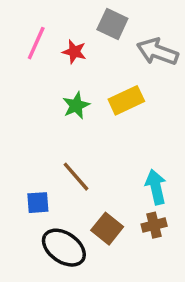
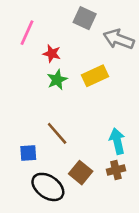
red star: (74, 52) -> (52, 54), moved

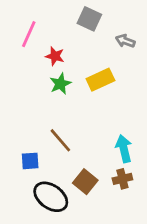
gray arrow: (119, 39) -> (125, 41), size x0.6

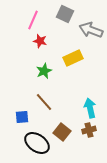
pink line: (29, 34) -> (33, 20), moved
gray arrow: (125, 41) -> (91, 30), size x1.6
green star: (60, 84) -> (44, 71), moved

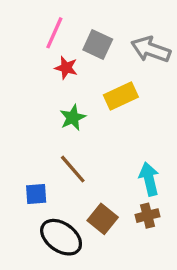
gray square: (65, 14) -> (98, 44), moved

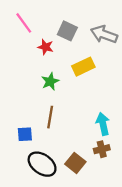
pink line: (54, 33) -> (24, 23), moved, turned -60
brown line: (73, 169) -> (50, 117), turned 50
brown square: (103, 219) -> (75, 163), moved

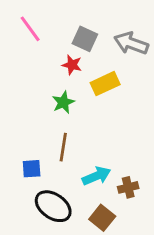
red star: (46, 47) -> (72, 65), moved
cyan arrow: (103, 124) -> (96, 176), moved, turned 80
brown square: (75, 163) -> (102, 218), moved

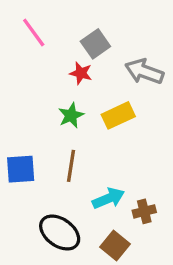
gray square: (85, 39) -> (95, 44), turned 30
gray arrow: (131, 43) -> (144, 72), moved
yellow rectangle: (105, 84) -> (118, 115), moved
blue square: (32, 169) -> (21, 169), moved, size x1.4

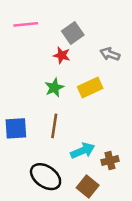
pink line: (34, 32) -> (26, 24), turned -60
gray arrow: (144, 72) -> (110, 54), size x0.7

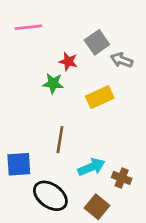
gray square: (73, 33) -> (97, 42), moved
green star: (54, 88) -> (53, 83), moved, turned 30
blue square: (16, 128) -> (19, 164), moved
brown cross: (110, 161) -> (122, 178), turned 35

